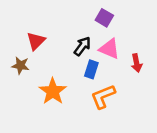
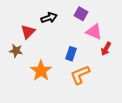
black arrow: (82, 46) -> (49, 18), moved, turned 35
pink triangle: (109, 49) -> (94, 32), moved
red arrow: (137, 63) -> (106, 49), turned 40

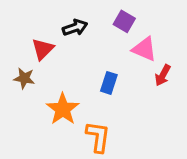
orange L-shape: (80, 75) -> (98, 137), moved, turned 120

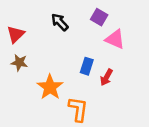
black arrow: (75, 28) -> (60, 22), turned -114
red triangle: (43, 49) -> (16, 34), moved
red arrow: (163, 75) -> (106, 77), moved

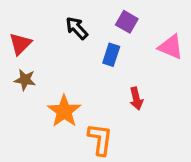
pink triangle: (115, 39) -> (171, 47), moved
blue rectangle: (87, 66) -> (111, 55), moved
red arrow: (106, 77) -> (136, 99), turned -42

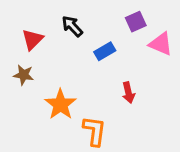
purple square: (127, 22) -> (136, 22), moved, turned 36
red triangle: (20, 44) -> (32, 39), moved
blue rectangle: (111, 55) -> (105, 51), turned 42

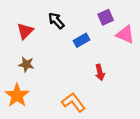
brown star: (24, 75) -> (26, 64), moved
orange star: (60, 104) -> (17, 95), moved
orange L-shape: (94, 131) -> (73, 102), turned -45

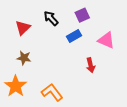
purple square: (106, 17) -> (82, 15), moved
pink triangle: (125, 34) -> (106, 40), moved
orange L-shape: (73, 102) -> (52, 92), moved

